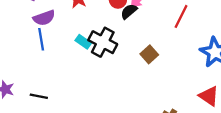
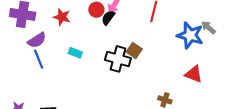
black cross: (103, 42) -> (118, 59), moved

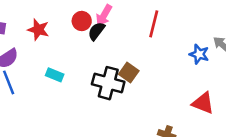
blue star: (190, 35) -> (199, 54), size x0.6

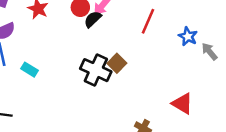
blue star: (199, 54) -> (188, 36), moved
cyan rectangle: (55, 75) -> (29, 70), moved

